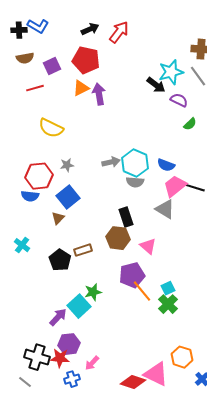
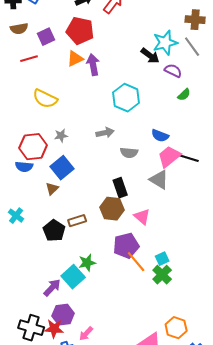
cyan hexagon: (135, 163) -> (126, 98), moved

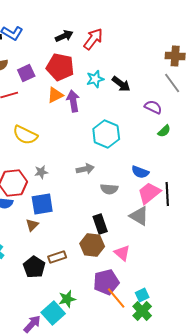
cyan star: (165, 43) -> (95, 79), moved, size x0.7
black arrow: (150, 56) -> (121, 84), moved
black line: (187, 158) -> (167, 194), turned 70
blue square: (62, 168) -> (42, 204), turned 30

